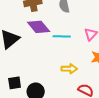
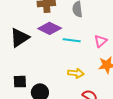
purple diamond: (39, 27) -> (50, 28), turned -30

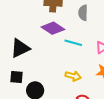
black triangle: (20, 38) -> (20, 48), moved

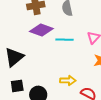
yellow arrow: (73, 76) -> (68, 81), moved

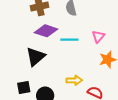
black triangle: (14, 57) -> (36, 57), moved

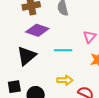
cyan line: (69, 40) -> (63, 50), moved

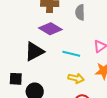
yellow arrow: (65, 80) -> (76, 78), moved

